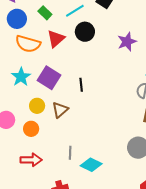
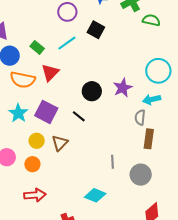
black circle: (85, 32) -> (92, 91), moved
purple star: (127, 42) -> (123, 88), moved
black line: (81, 85) -> (79, 116), turned -40
gray line: (70, 153) -> (113, 162), moved

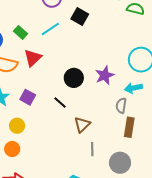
purple square: (46, 112) -> (28, 97), size x0.7
brown triangle: (60, 143) -> (82, 125), moved

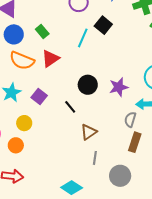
cyan line: (50, 29) -> (83, 38), moved, turned -42

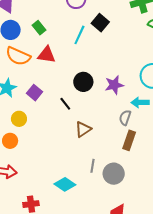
red triangle: (50, 59) -> (47, 55), turned 42
gray line: (95, 158) -> (92, 166), moved

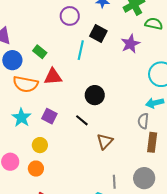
purple star: (114, 85) -> (130, 44), moved
gray line: (92, 166) -> (114, 182), moved

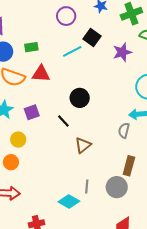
cyan line: (81, 50) -> (72, 51), turned 42
green rectangle: (40, 52) -> (31, 47), turned -56
purple square: (49, 116) -> (32, 112), turned 35
brown rectangle: (152, 142) -> (129, 166), moved

